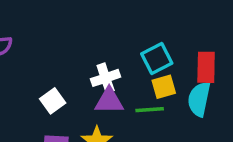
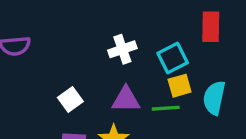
red rectangle: (206, 67) -> (211, 27), moved
white cross: (106, 78) -> (122, 49), moved

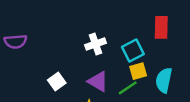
purple triangle: (126, 100) -> (98, 81), turned 30
green line: (166, 108) -> (128, 88), turned -30

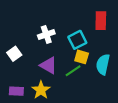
yellow square: (138, 71) -> (82, 57), turned 32
white square: (57, 81) -> (14, 54), moved

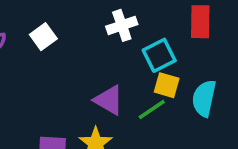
white cross: (46, 34) -> (122, 25), moved
white square: (14, 54) -> (43, 37), moved

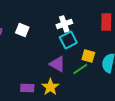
white square: (43, 37) -> (22, 30), turned -32
cyan square: (159, 55) -> (68, 40), moved

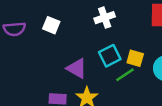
cyan square: (68, 40) -> (110, 56), moved
purple triangle: (57, 64) -> (77, 68), moved

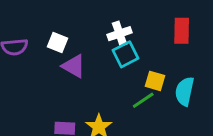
cyan square: (110, 56) -> (125, 54), moved
purple triangle: (77, 68) -> (74, 66), moved

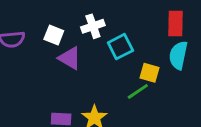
white cross: (120, 34) -> (93, 26), moved
cyan semicircle: (185, 91) -> (178, 55), moved

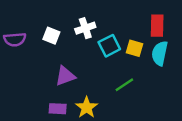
purple triangle: (70, 58) -> (65, 76), moved, turned -50
yellow square: (149, 73) -> (134, 48), moved

